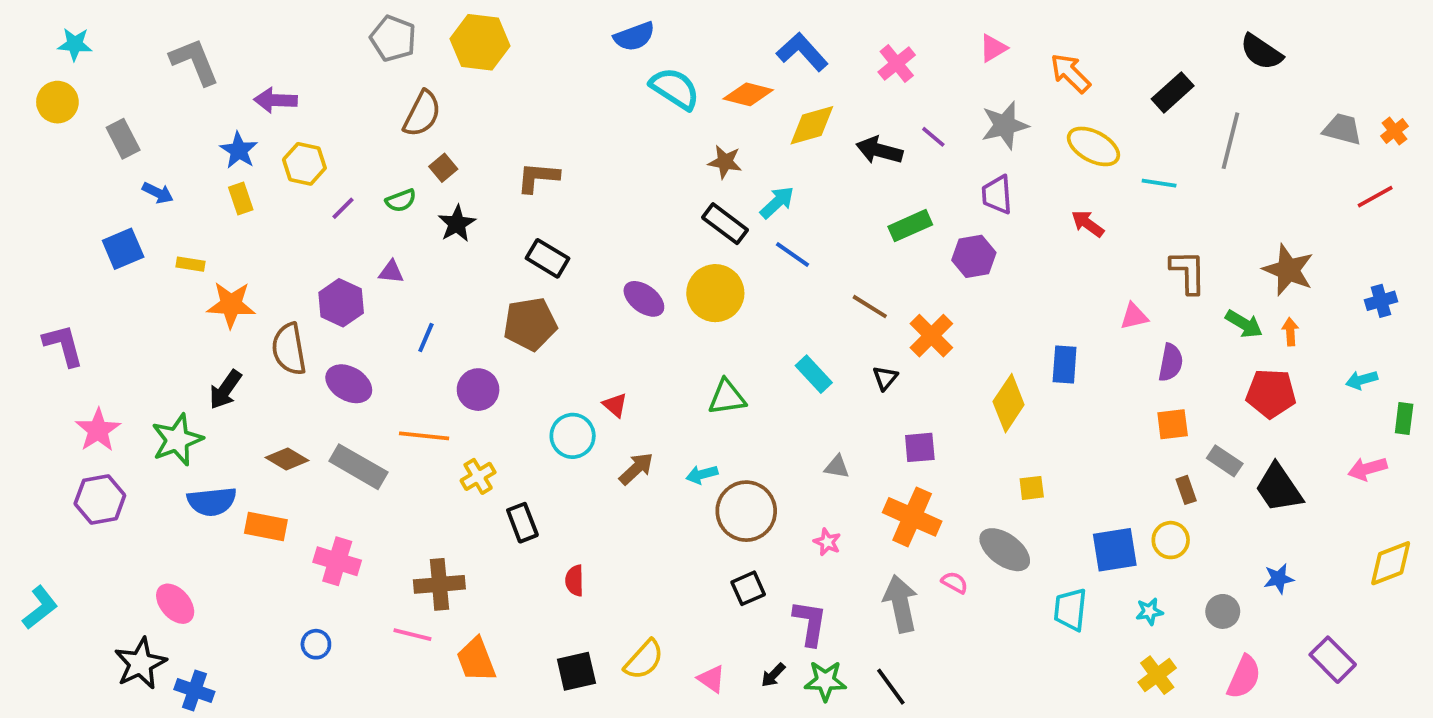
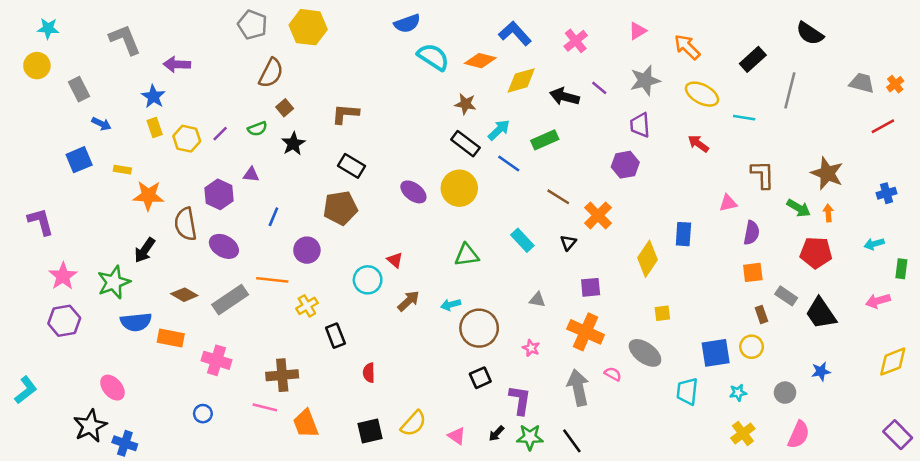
yellow hexagon: (304, 164) -> (187, 139), moved
green rectangle: (910, 226) -> (545, 140), moved
gray rectangle: (358, 467) -> (230, 300), turned -64
purple rectangle: (1333, 660) -> (898, 435), moved

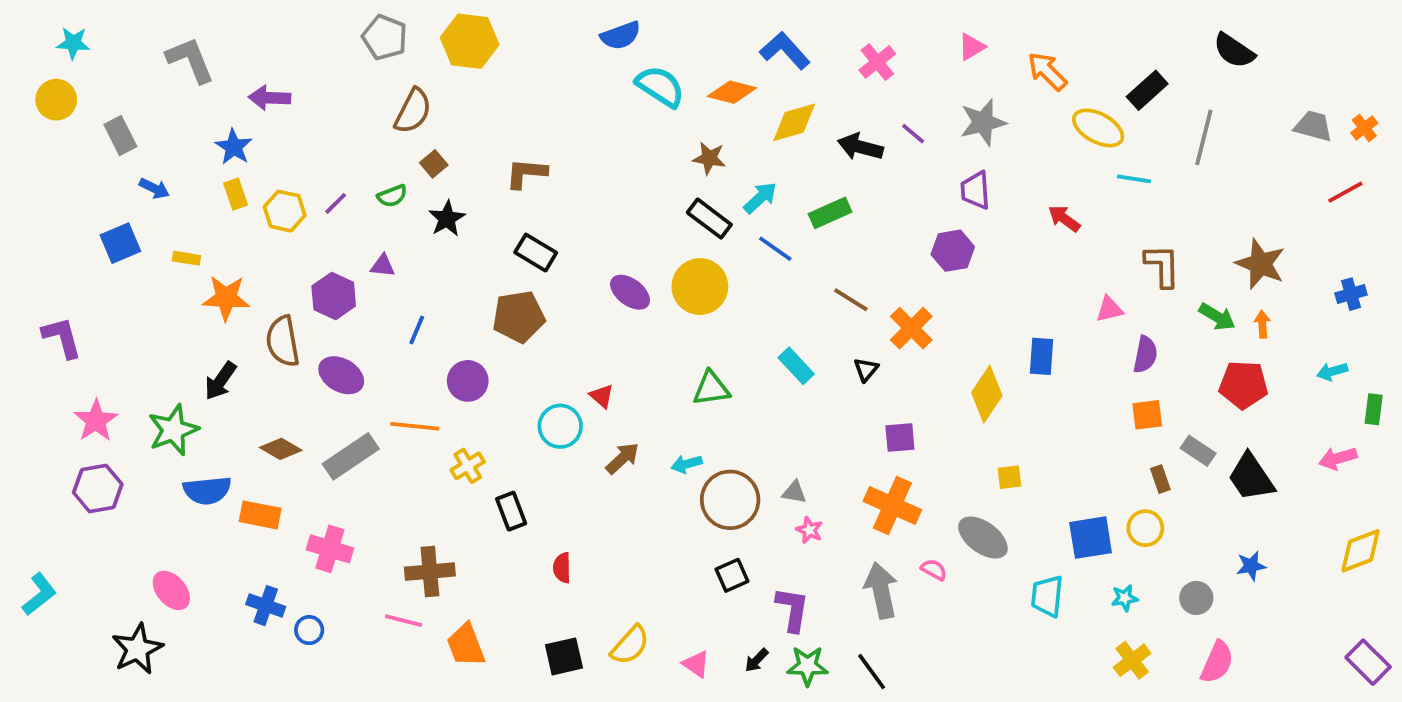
yellow ellipse: (702, 94) -> (1098, 128), moved
gray triangle: (537, 300) -> (794, 492), moved
blue cross: (125, 443) -> (266, 606), moved

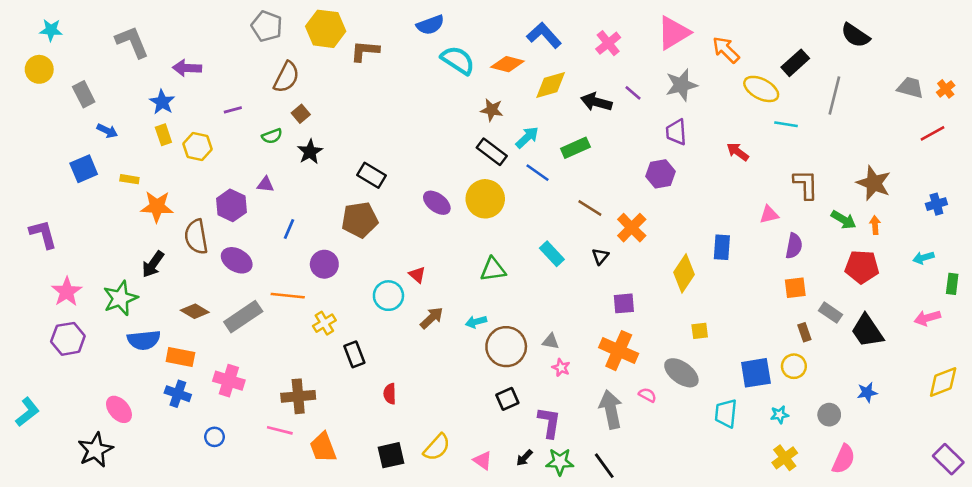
pink triangle: (972, 47) -> (674, 33), size x1.8
brown L-shape: (526, 173) -> (365, 51), moved
purple line: (336, 203) -> (233, 110), moved, turned 30
blue cross: (266, 606) -> (178, 394), moved

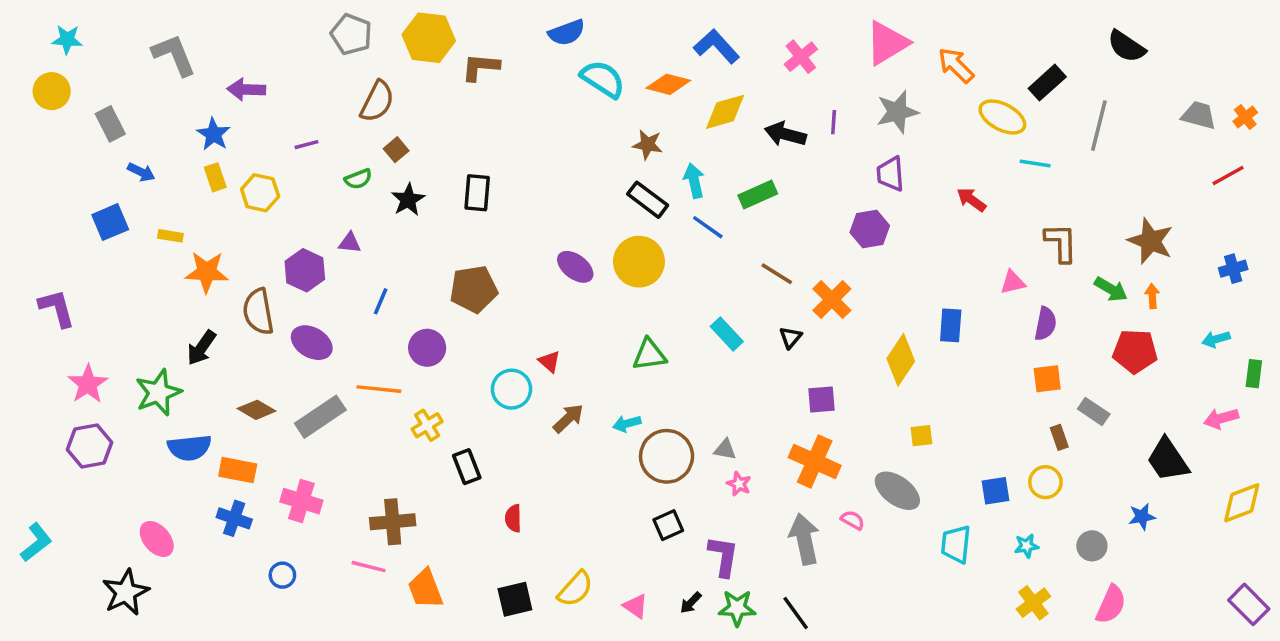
purple line: (633, 93) -> (834, 122), turned 54
cyan arrow: (527, 137) -> (694, 181), turned -60
black rectangle: (371, 175) -> (477, 193), moved, turned 64
black trapezoid: (867, 331) -> (1168, 460), moved
blue square: (756, 373) -> (996, 491), size x0.7

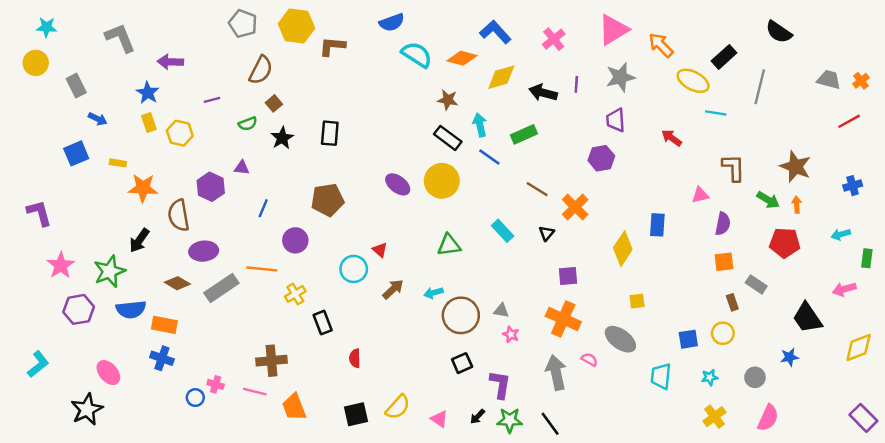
purple ellipse: (312, 343) -> (204, 251), moved, turned -36
purple hexagon: (90, 446) -> (79, 309), moved
pink cross: (301, 501) -> (216, 384), moved, size x0.6
cyan L-shape: (36, 542) -> (38, 364), moved

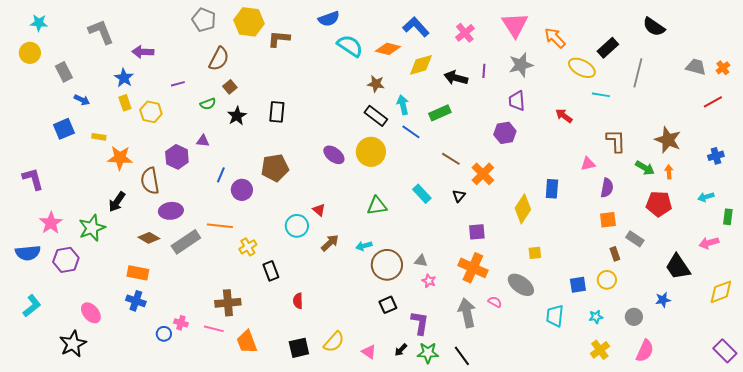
pink triangle: (613, 30) -> (515, 25), turned -32
purple circle: (295, 240) -> (242, 190), moved
blue semicircle: (131, 309) -> (28, 253), moved

